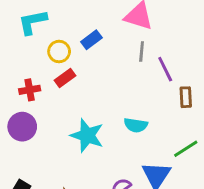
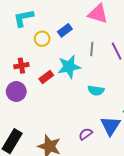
gray line: (142, 51) -> (92, 49), moved
red rectangle: (65, 78) -> (46, 77), moved
cyan star: (87, 135) -> (69, 67), moved, turned -30

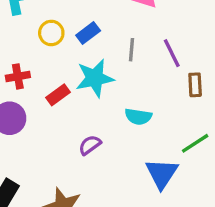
blue rectangle: (65, 30) -> (88, 33), moved
purple semicircle: (86, 134) -> (90, 145), moved

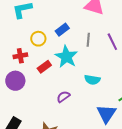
yellow circle: (51, 33) -> (38, 39), moved
cyan star: (95, 78) -> (66, 57), turned -30

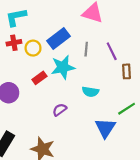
blue rectangle: (62, 30) -> (59, 39), size x1.5
red cross: (20, 56) -> (14, 43), moved
cyan star: (66, 57) -> (63, 67), turned 30

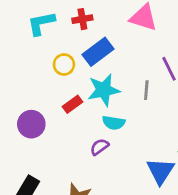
red cross: (14, 43) -> (82, 19), moved
gray line: (86, 49) -> (146, 90), moved
cyan semicircle: (90, 92) -> (114, 123), moved

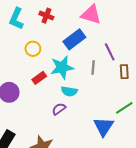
red cross: (82, 19) -> (46, 16), turned 32
cyan L-shape: (41, 23) -> (16, 19), turned -55
blue rectangle: (98, 52) -> (74, 39), moved

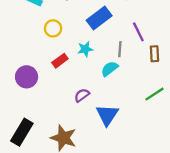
cyan star: (62, 67) -> (85, 49), size x0.6
cyan semicircle: (69, 91) -> (109, 69), moved, turned 133
blue triangle: (103, 127) -> (107, 115), moved

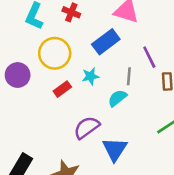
yellow circle: (53, 28) -> (55, 53), size x1.6
purple circle: (27, 77) -> (18, 75), moved
purple semicircle: (82, 95) -> (87, 127), size x1.5

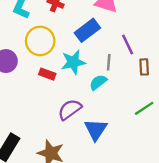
cyan star: (90, 76) -> (73, 62), size x1.5
red rectangle: (62, 89) -> (47, 74), turned 56

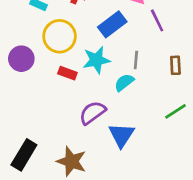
purple line: (128, 44) -> (157, 20), moved

